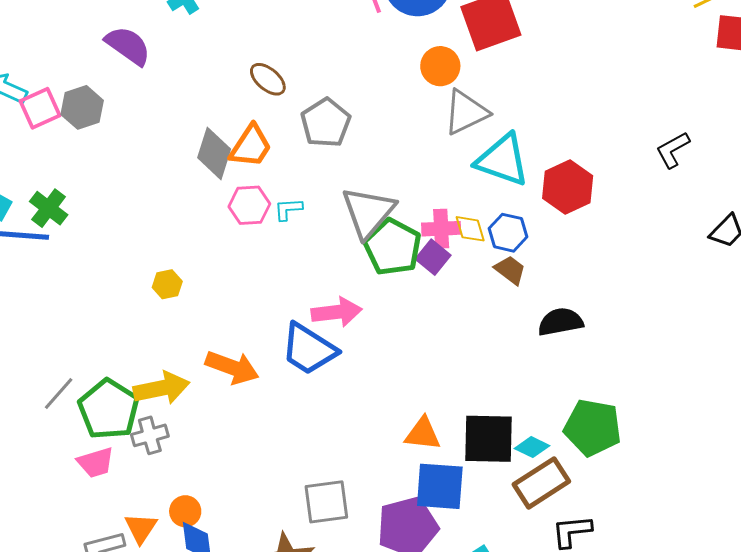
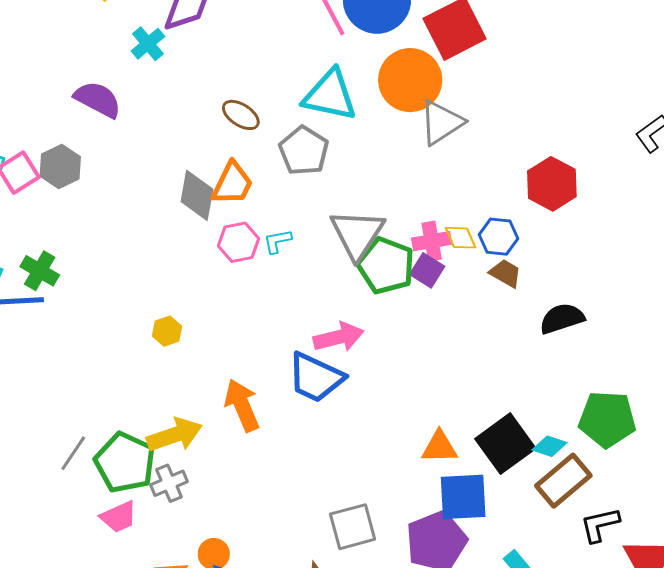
orange circle: (440, 66) -> (410, 80), size x1.6
cyan triangle: (502, 160) -> (330, 95), moved
orange arrow: (232, 367) -> (242, 405), turned -126
black square: (489, 439) -> (505, 444), turned -30

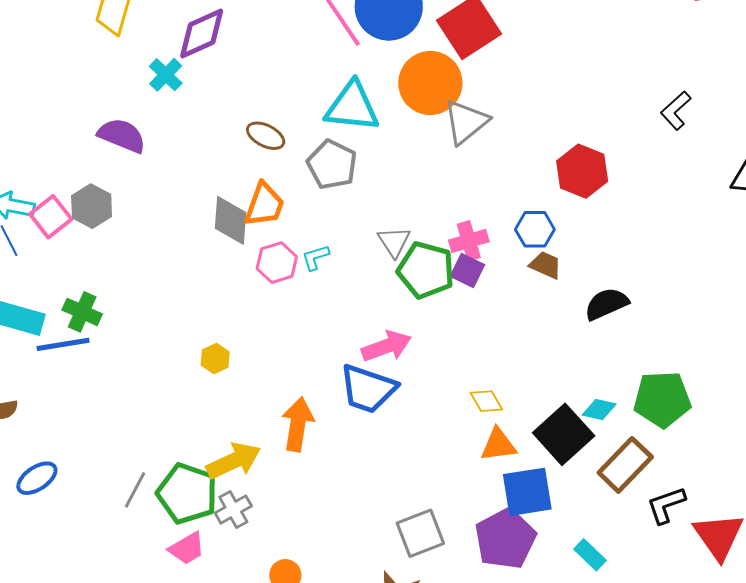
gray triangle: (357, 234) -> (394, 242), size x0.6
yellow diamond: (461, 238) -> (486, 401), moved
orange arrow: (242, 405) -> (298, 424), turned 38
cyan diamond: (550, 446) -> (599, 409), moved

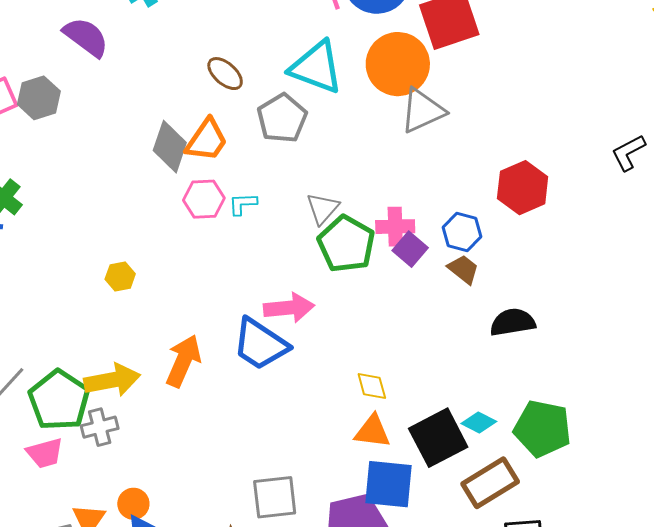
purple square: (467, 270) -> (410, 249), moved

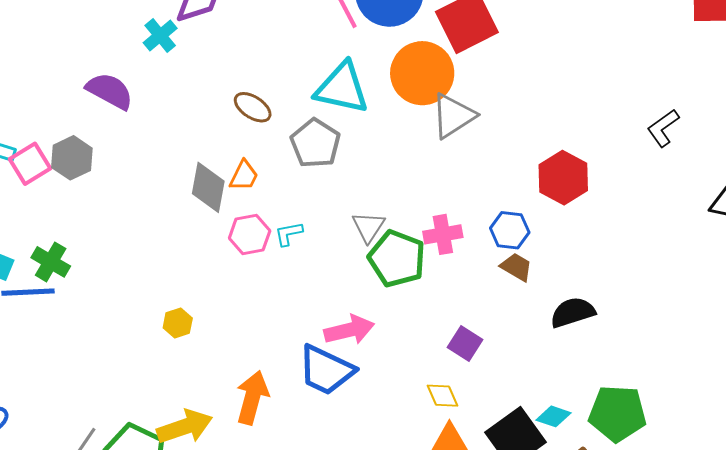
orange trapezoid: (207, 140) -> (244, 176), size x0.7
purple square: (410, 249) -> (465, 343), moved

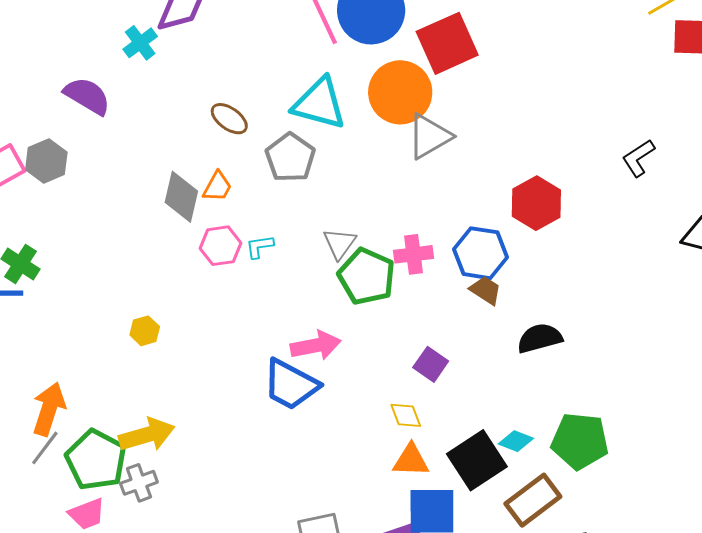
blue hexagon: (510, 230) -> (481, 253), size x1.4
orange arrow: (252, 398) -> (49, 409), moved

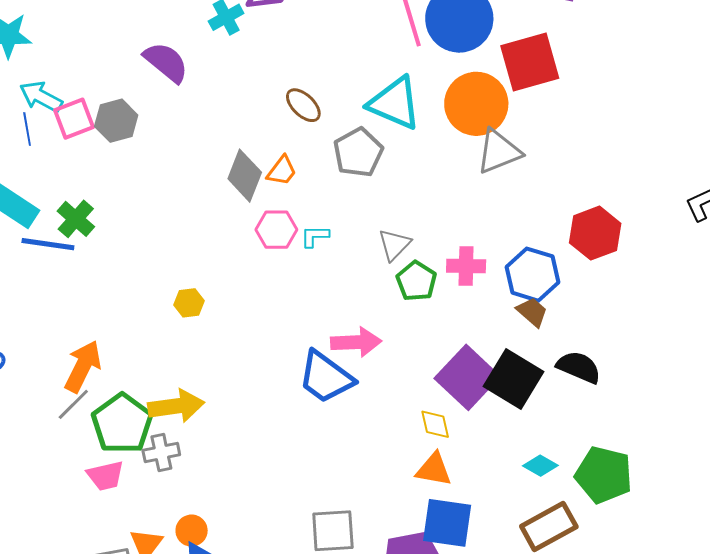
green pentagon: (367, 276) -> (416, 281), size x0.7
black semicircle: (540, 338) -> (579, 367), turned 30
purple square: (431, 364) -> (467, 377), size x1.8
black square: (477, 460) -> (513, 379), moved, turned -34

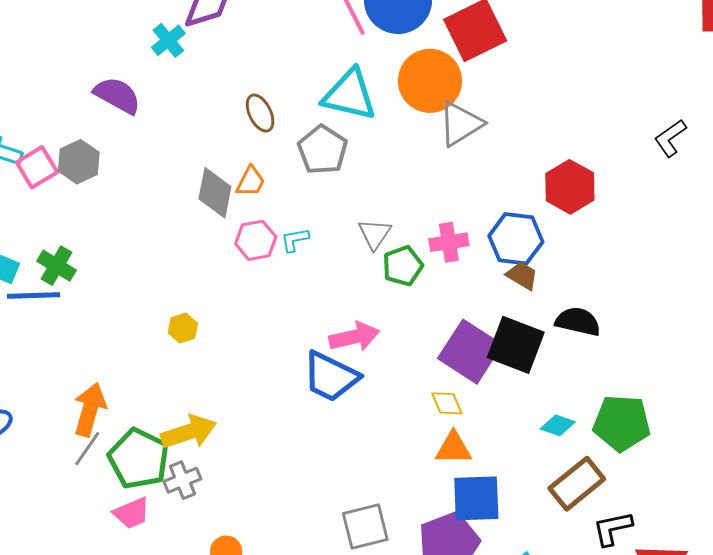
brown ellipse: (303, 105) -> (260, 113), turned 30
green pentagon: (416, 281) -> (403, 266), turned 30

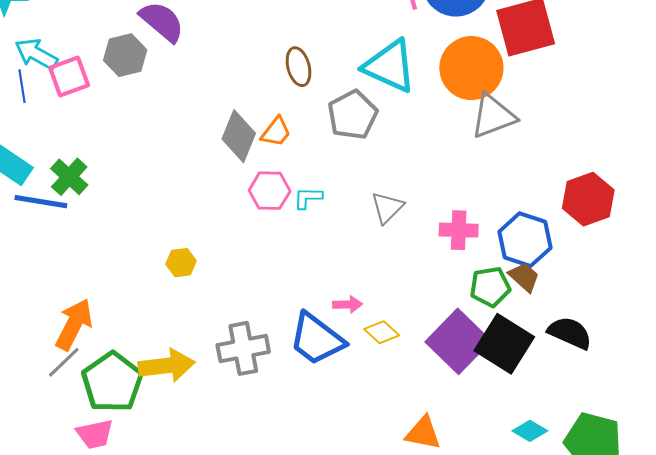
gray hexagon: (79, 162) -> (125, 55), moved
green pentagon: (403, 266) -> (490, 287), moved
pink arrow: (354, 337) -> (348, 304), size x0.6
yellow diamond: (447, 403) -> (382, 332), moved, turned -36
gray cross: (182, 480) -> (243, 348), moved, size x1.4

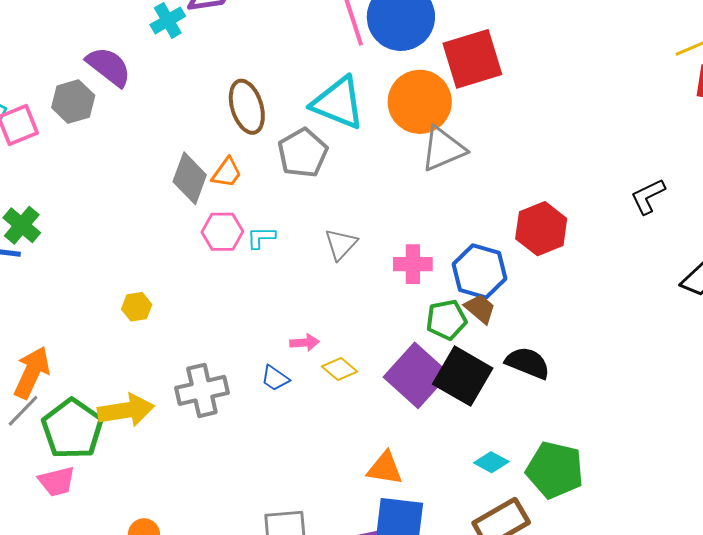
brown ellipse: (299, 67) -> (247, 107), size x1.4
blue trapezoid: (317, 339) -> (275, 378), size x0.5

